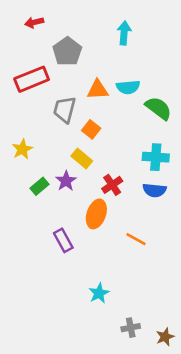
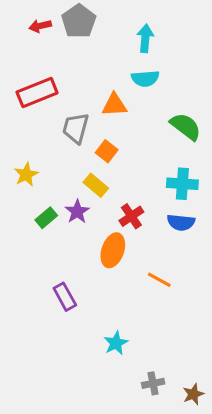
gray pentagon: (67, 51) -> (79, 21), moved
cyan semicircle: (128, 87) -> (145, 79), moved
purple rectangle: (63, 240) -> (65, 297), moved

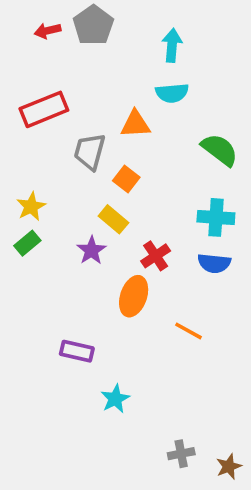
green rectangle: (46, 218) -> (27, 243), moved
purple rectangle: (65, 297) -> (77, 351), turned -48
cyan star: (116, 343) -> (115, 399), moved

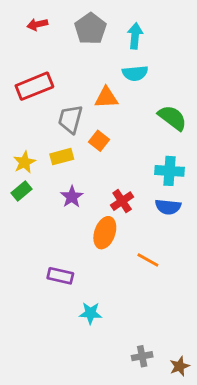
gray pentagon: (93, 25) -> (90, 29), moved
yellow rectangle: (113, 219) -> (62, 157), moved, turned -55
cyan star: (115, 399) -> (90, 313), turned 30

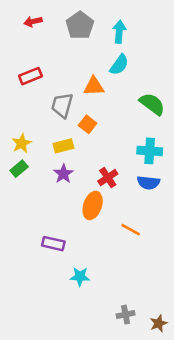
cyan semicircle: (135, 73) -> (119, 65), turned -50
red rectangle: (34, 86) -> (30, 76), size x0.7
yellow rectangle: (62, 157) -> (63, 146), moved

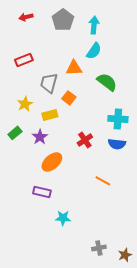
green semicircle: (152, 104) -> (107, 82), moved
yellow star: (22, 143) -> (25, 104), moved
purple star: (63, 174) -> (40, 137), moved
orange ellipse: (93, 205) -> (52, 162), moved, turned 30

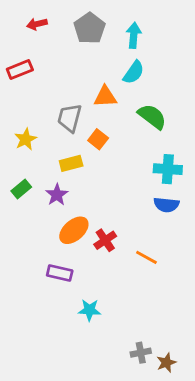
red rectangle: (24, 60) -> (20, 70), moved
yellow star: (25, 104) -> (26, 139), moved
red cross: (85, 140) -> (105, 240), moved
brown star: (125, 255) -> (166, 363), moved

